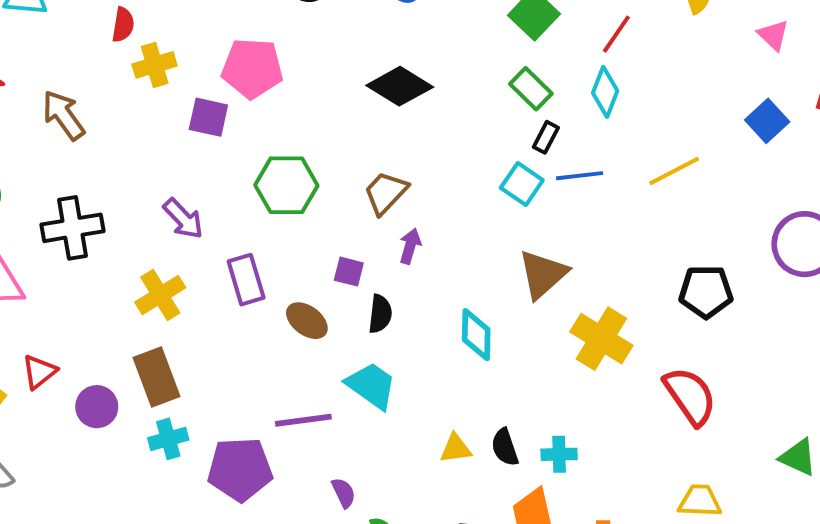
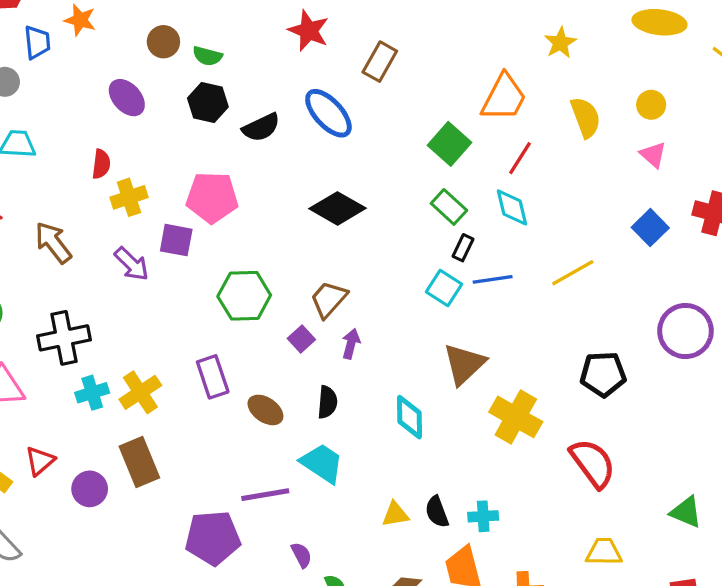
cyan diamond: (605, 92) -> (512, 207), turned -33
purple arrow: (183, 219) -> (132, 264), moved
purple square: (349, 272) -> (301, 339), moved, turned 35
cyan cross: (168, 439) -> (92, 393), moved

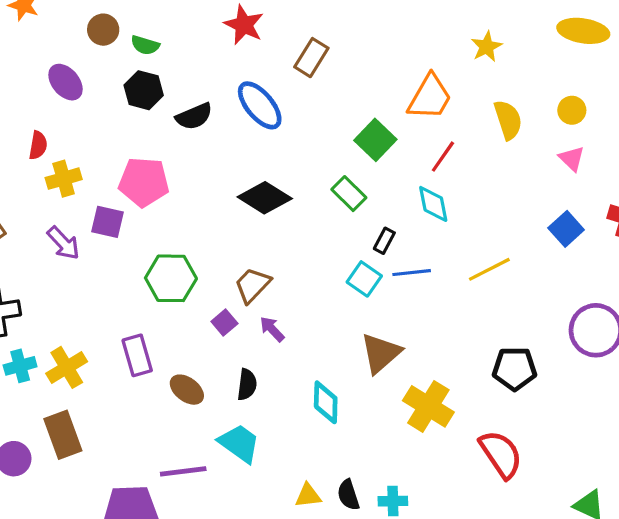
green rectangle: (449, 207) -> (349, 194), moved
purple arrow: (351, 344) -> (272, 329), turned -60

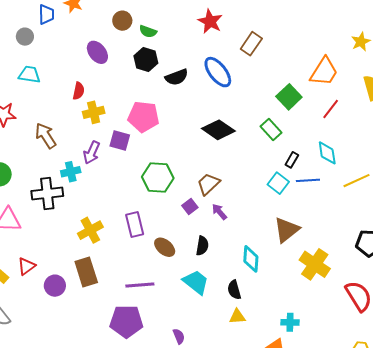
cyan diamond: (433, 204) -> (327, 153), moved
purple arrow: (63, 243) -> (92, 153), turned 65
cyan cross: (20, 366) -> (71, 172), moved
purple line: (183, 471) -> (140, 285), moved
black semicircle: (348, 495) -> (234, 290), moved

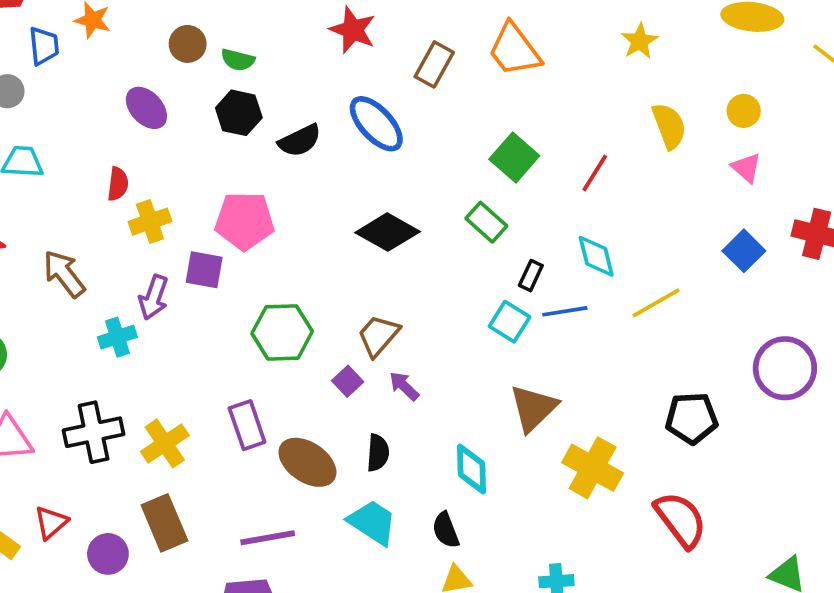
orange trapezoid: (324, 72) -> (514, 50), moved, turned 116
black cross: (47, 193) -> (94, 432), moved
brown ellipse: (165, 247) -> (307, 462), size x1.4

